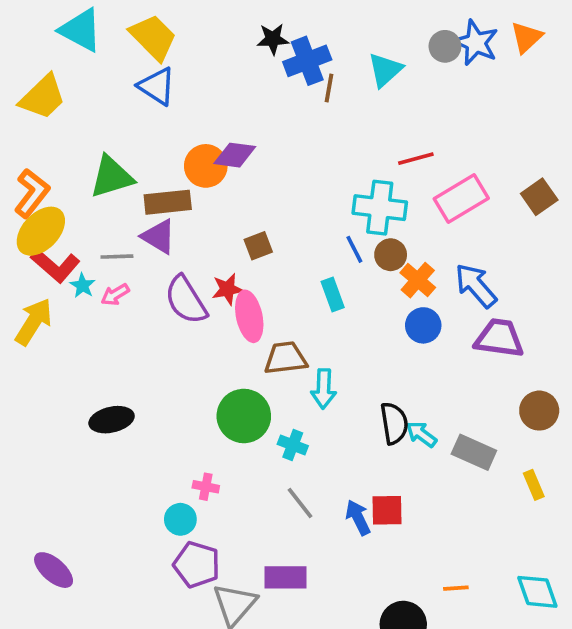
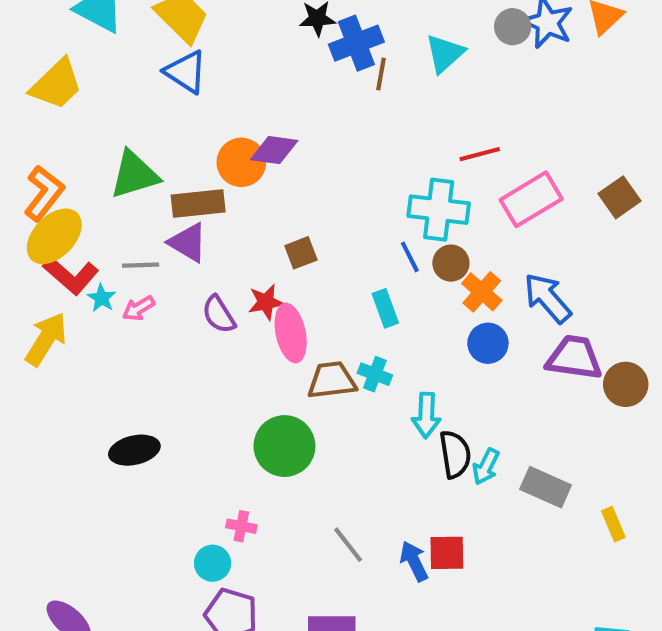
purple semicircle: (186, 300) -> (219, 314), size x0.7
cyan arrow: (324, 389) -> (426, 415), moved
brown circle: (539, 411) -> (626, 384), moved
cyan arrow: (421, 434) -> (486, 467), turned -100
cyan cross: (293, 445) -> (375, 374), moved

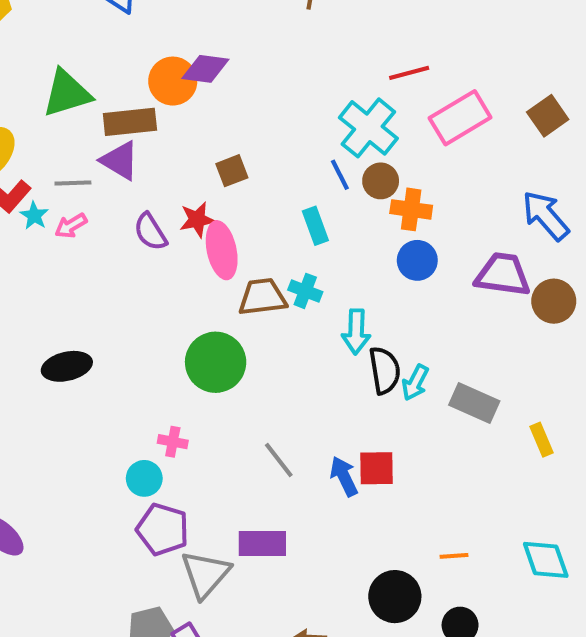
cyan cross: (439, 210) -> (368, 128), turned 32
orange cross: (482, 292) -> (411, 209), turned -33
blue arrow: (548, 298) -> (546, 216), moved

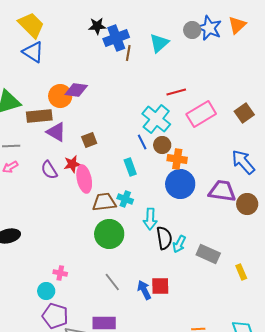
purple triangle: (120, 161) -> (56, 132), moved
blue circle: (417, 260) -> (180, 184), size x1.5
green circle: (216, 362) -> (109, 234), moved

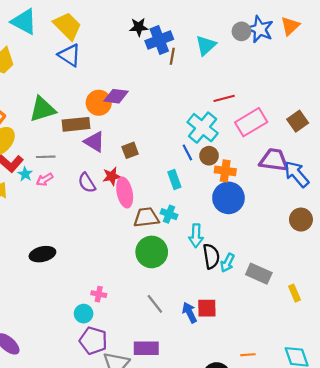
purple trapezoid: (222, 191) -> (274, 160), moved

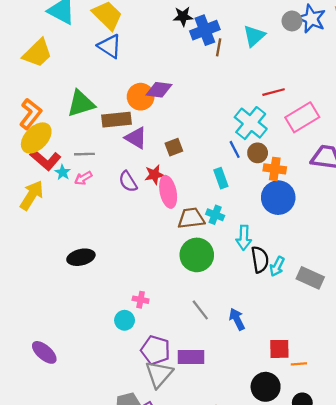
red square: (207, 308) -> (279, 349), moved
purple pentagon: (93, 341) -> (155, 350), moved

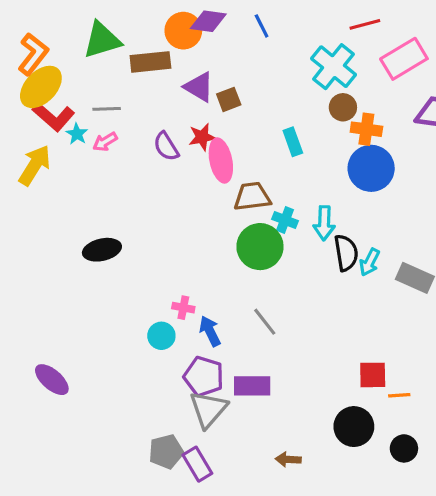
purple triangle: (136, 138) -> (199, 87), moved
blue line: (235, 149) -> (262, 26), moved
cyan cross: (215, 215) -> (285, 220), moved
blue arrow: (237, 319) -> (210, 331), moved

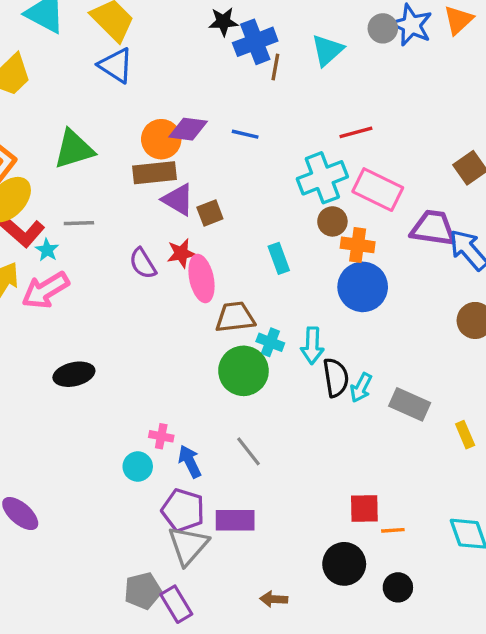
blue line: (262, 26) -> (245, 134), turned -50
pink rectangle: (404, 59) -> (378, 190), moved, turned 57
brown rectangle: (150, 62) -> (154, 173), moved
cyan cross: (334, 67) -> (322, 178), turned 30
pink arrow: (105, 142) -> (45, 290), moved, size x1.8

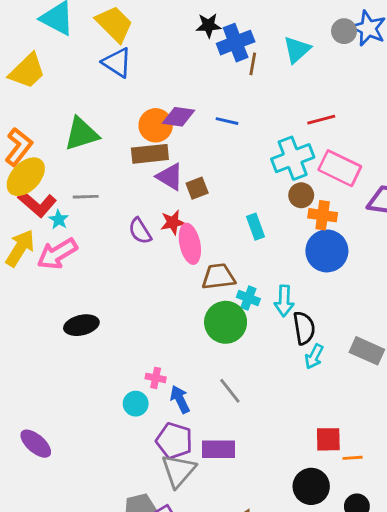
cyan arrow: (361, 388) -> (314, 357), moved

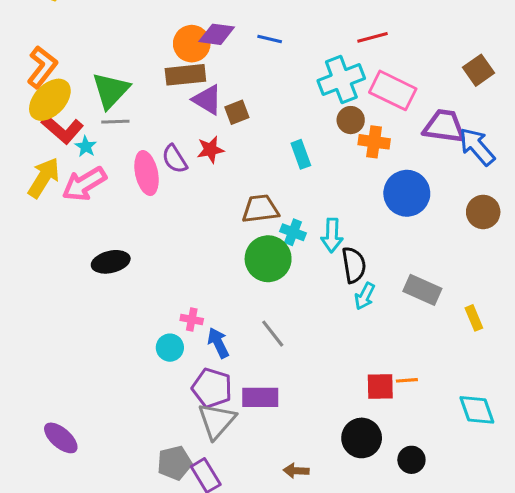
green triangle: (81, 134) -> (111, 90), moved, turned -30
pink ellipse: (190, 244) -> (147, 173), moved
blue circle: (327, 251) -> (407, 193), moved
purple ellipse: (36, 444) -> (61, 438), moved
orange line: (353, 458) -> (407, 380), moved

